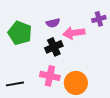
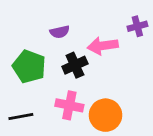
purple semicircle: (53, 23) -> (60, 32), moved
green pentagon: (20, 33) -> (29, 67), moved

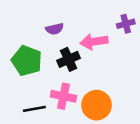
black line: (21, 116) -> (34, 109), moved

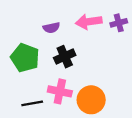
pink arrow: (94, 42) -> (89, 22), moved

